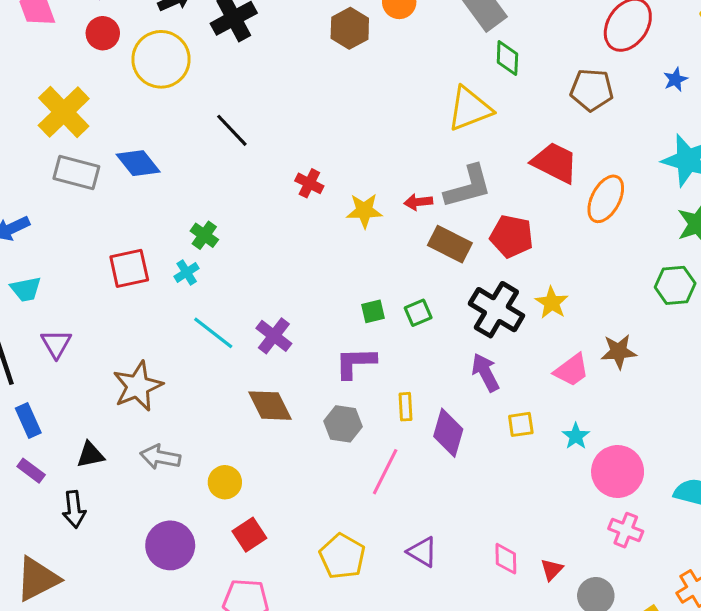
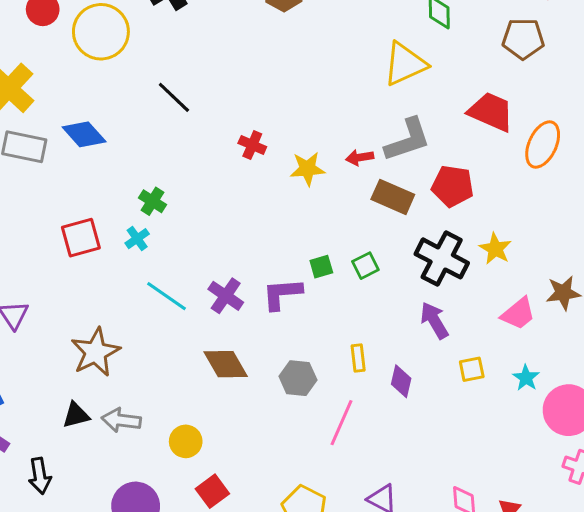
purple L-shape: (355, 363) -> (282, 294), moved
purple diamond: (448, 433) -> (401, 381), size x0.7
black triangle: (90, 455) -> (76, 415), moved

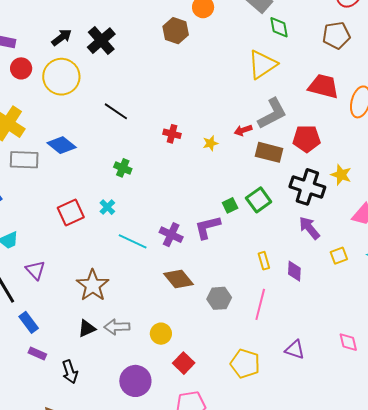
yellow star: (307, 169) -> (210, 143), size x0.7
green cross: (153, 201) -> (123, 168), moved
green square: (365, 266) -> (259, 200), size x1.4
gray hexagon: (298, 378) -> (219, 298), moved

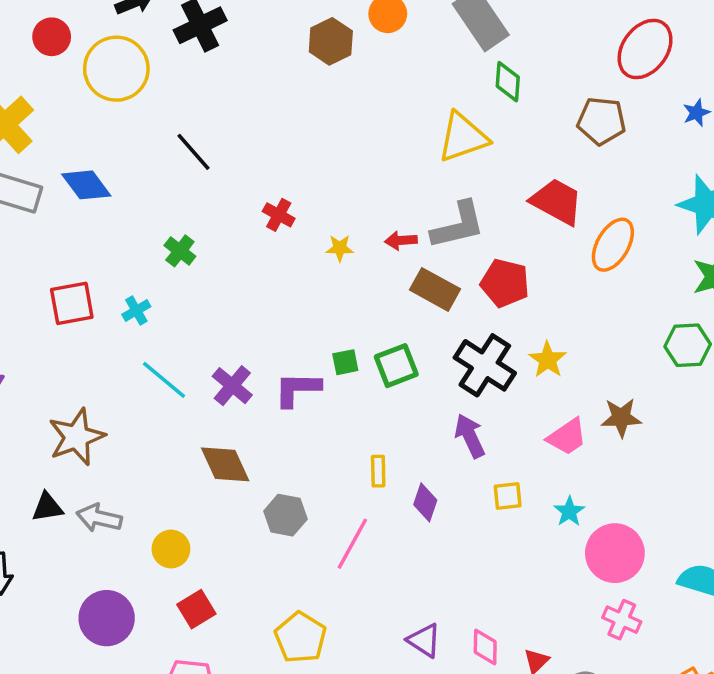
purple triangle: (295, 350) -> (424, 640), moved

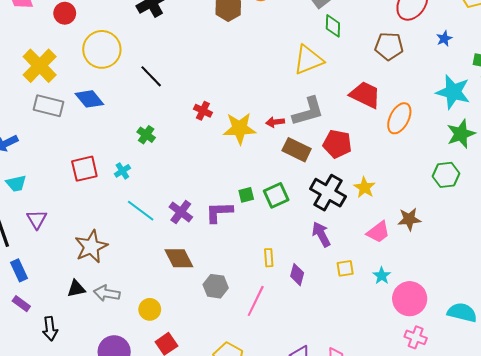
yellow circle: (116, 69) -> (102, 49), moved
yellow star: (340, 248) -> (240, 128), size x2.0

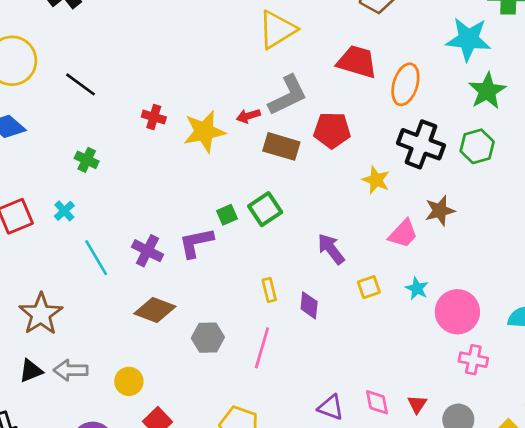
black cross: (328, 193) -> (421, 144), moved
cyan line: (141, 211) -> (96, 258), turned 32
brown diamond: (179, 258) -> (155, 310), turned -32

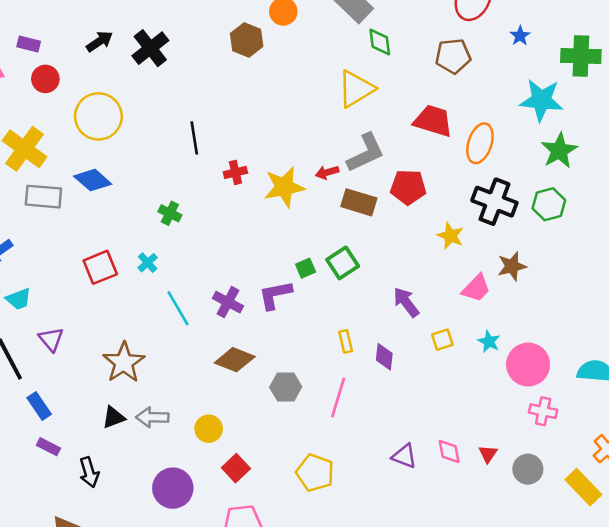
black line: (81, 84) -> (194, 138), moved, turned 44
red cross: (154, 117) -> (235, 172), turned -30

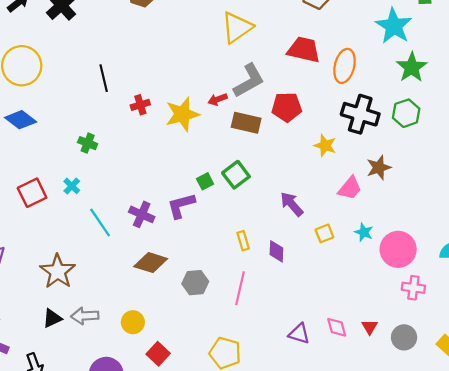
cyan star: (541, 100) -> (394, 26), turned 30

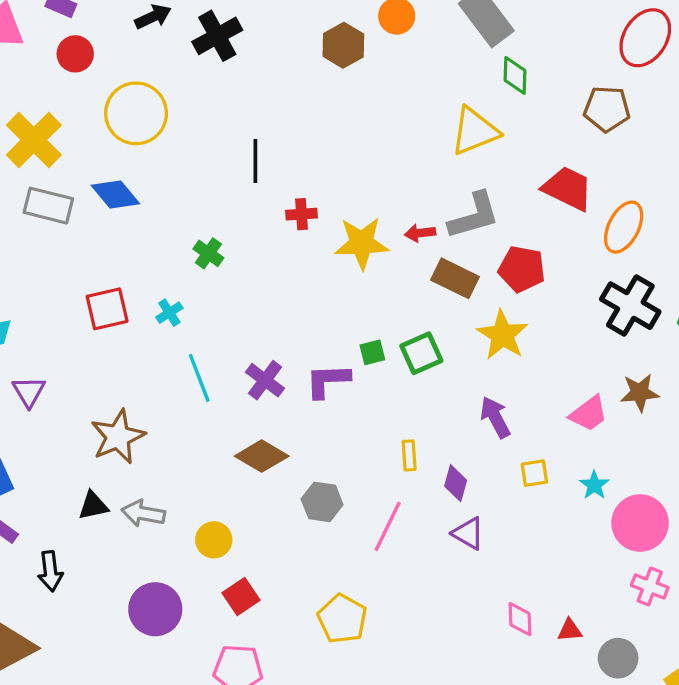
yellow star: (325, 146) -> (502, 335), moved, size x1.4
red triangle: (370, 327) -> (570, 630), turned 42
purple triangle: (299, 334) -> (468, 533), moved

